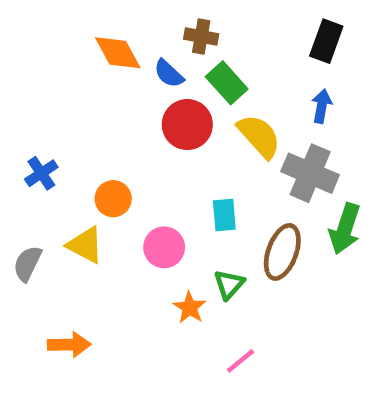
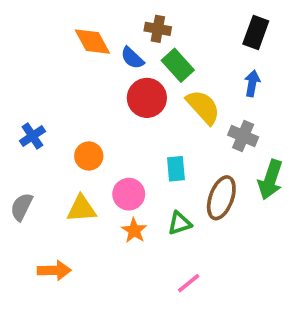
gray cross: (310, 173) -> (243, 136), size x0.7
yellow triangle: (85, 245) -> (81, 209), moved, turned -32
green triangle: (229, 284) -> (180, 223), turned 30
orange star: (190, 308) -> (134, 230), moved

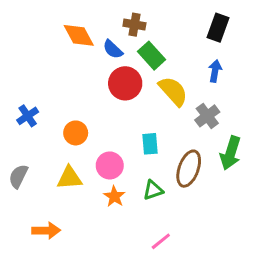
gray cross: (243, 136) -> (207, 116), turned 30

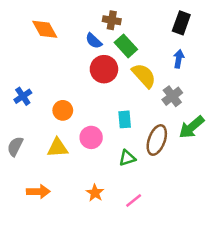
orange diamond: (79, 35) -> (45, 29), moved
green arrow: (230, 153) -> (192, 127), turned 32
orange star: (114, 196) -> (95, 193), moved

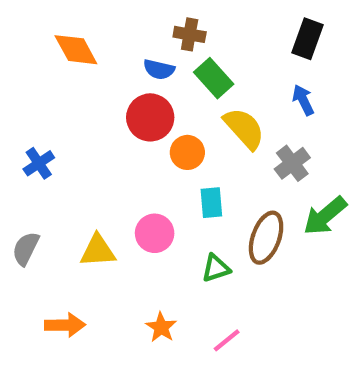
blue semicircle: (94, 41) -> (159, 69), turned -30
blue arrow: (179, 59) -> (303, 100), turned -36
red circle: (104, 69) -> (150, 117), moved
orange circle: (63, 110) -> (187, 152), moved

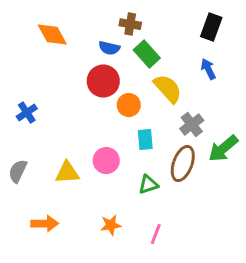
gray cross: (292, 163) -> (192, 125), moved
orange star: (161, 327) -> (111, 225), turned 30
pink line: (227, 340) -> (156, 234), turned -30

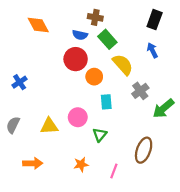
brown ellipse: (183, 164) -> (144, 150), moved
green triangle: (148, 185) -> (100, 135), moved, turned -32

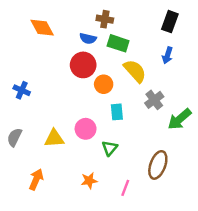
green rectangle: (107, 39) -> (118, 43), turned -30
blue arrow: (152, 50) -> (167, 55), turned -136
blue cross: (20, 82) -> (22, 90), turned -32
orange arrow: (33, 163) -> (36, 179), turned -66

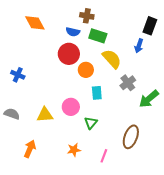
black rectangle: (170, 22) -> (150, 26), moved
gray semicircle: (14, 137) -> (12, 114), turned 84

